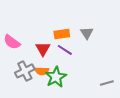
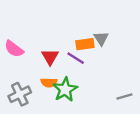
orange rectangle: (62, 34) -> (85, 44), moved
gray cross: (25, 71) -> (20, 94), moved

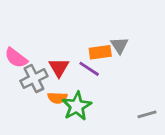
gray cross: (20, 94) -> (34, 79), moved

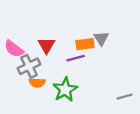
red triangle: (59, 67) -> (46, 45), moved
purple line: (89, 69) -> (76, 58), turned -48
orange semicircle: (57, 98) -> (37, 83), moved

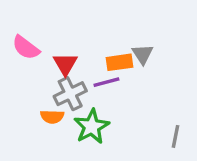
pink semicircle: (14, 49) -> (26, 48), moved
gray cross: (29, 66) -> (70, 94), moved
gray line: (125, 97) -> (176, 136), turned -63

